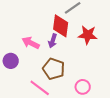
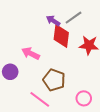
purple arrow: (53, 41) -> (53, 21), moved, turned 104

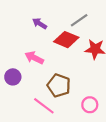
purple arrow: (53, 21) -> (40, 24), moved
red diamond: (61, 36) -> (66, 40), turned -75

